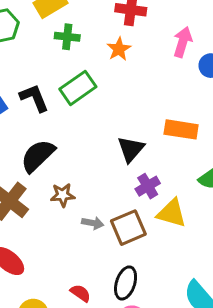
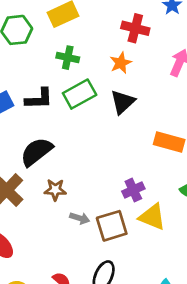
green cross: (67, 37) -> (68, 58), moved
black L-shape: (34, 98) -> (39, 99), turned 104
black triangle: (131, 149) -> (123, 102), moved

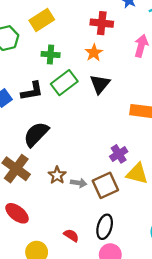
brown star: (55, 190) -> (57, 175), moved, turned -30

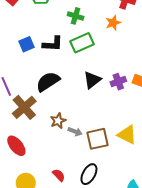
black triangle: (100, 84) -> (92, 80), moved
purple cross: (119, 154) -> (118, 82), moved

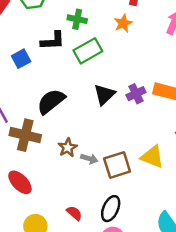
black L-shape: (53, 44) -> (53, 41), moved
brown cross: (24, 107) -> (25, 135), turned -30

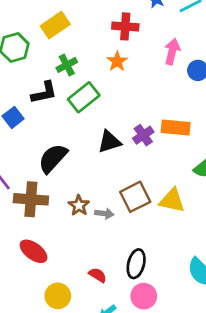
green cross: (77, 19) -> (67, 65), turned -30
black triangle: (104, 95) -> (109, 142), turned 35
brown square: (117, 165) -> (135, 197), moved

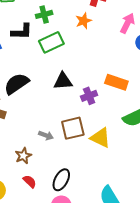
purple cross: (143, 135) -> (89, 96), moved
brown star: (79, 205) -> (23, 156), moved

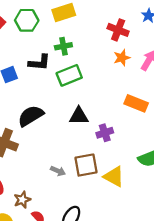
orange star: (84, 21) -> (122, 58), moved
orange rectangle: (116, 82) -> (136, 103), moved
brown star: (23, 156) -> (22, 200), moved

